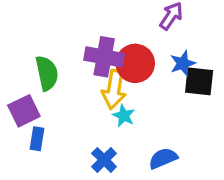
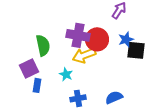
yellow arrow: (114, 90) -> (84, 55), turned 60
cyan star: (124, 116) -> (66, 74), moved
blue cross: (104, 160) -> (78, 98), turned 35

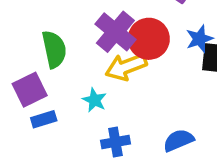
purple cross: (78, 35) -> (115, 32), turned 30
blue rectangle: (37, 85) -> (44, 119), turned 64

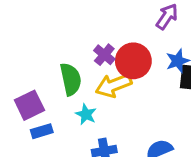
purple cross: (115, 32) -> (104, 55), size x0.6
green semicircle: (54, 49) -> (71, 79), moved

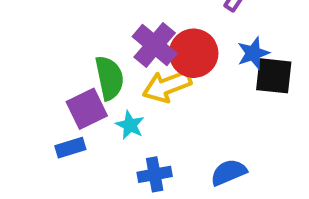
purple cross: (104, 55) -> (155, 45), size x1.5
purple square: (29, 105) -> (87, 109), moved

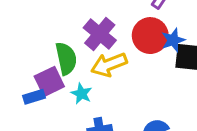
red circle: (194, 53) -> (150, 36), moved
blue rectangle: (70, 148) -> (34, 97), moved

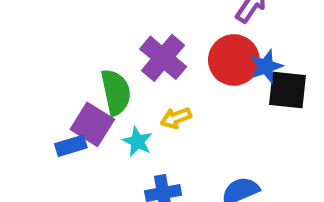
yellow arrow: (109, 65) -> (176, 118), moved, size x0.6
purple square: (49, 81) -> (92, 124), turned -32

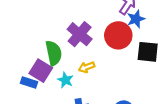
blue star: (266, 66) -> (136, 19), moved
blue rectangle: (71, 146) -> (29, 82), turned 35

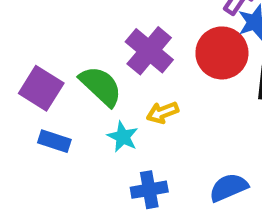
green semicircle: (54, 53) -> (101, 86), turned -35
purple square: (41, 71) -> (41, 88), moved

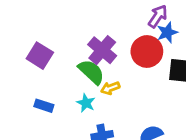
green semicircle: (101, 86) -> (91, 72), moved
purple square: (41, 88) -> (40, 56), moved

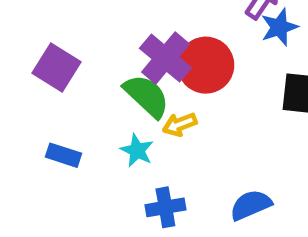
red circle: (147, 51) -> (206, 65), moved

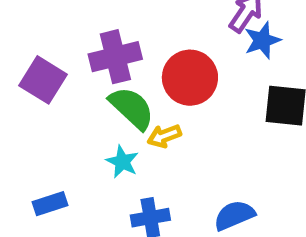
purple cross: (165, 58) -> (115, 57), moved, turned 36
blue rectangle: (64, 155) -> (50, 204), moved, turned -36

